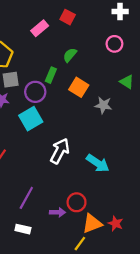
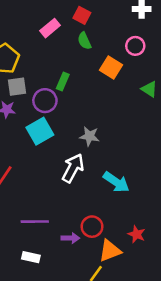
green semicircle: (70, 55) -> (84, 41), moved, turned -64
orange square: (79, 87) -> (111, 68), moved
gray star: (103, 105) -> (89, 136), moved
purple line: (26, 198) -> (35, 222), turned 60
red star: (116, 223) -> (137, 234), moved

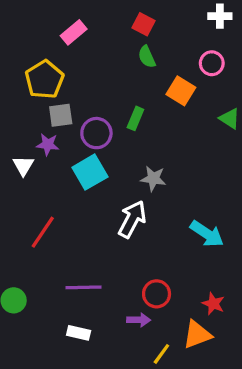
pink rectangle: (50, 28) -> (74, 32), moved
green rectangle: (63, 82) -> (135, 118), moved
cyan arrow: (116, 182) -> (207, 234), moved
purple arrow: (70, 238) -> (139, 320), moved
orange triangle: (110, 251) -> (197, 334), moved

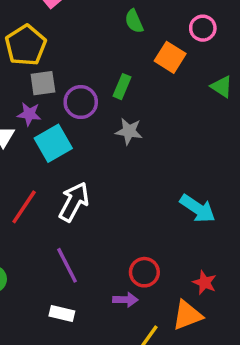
cyan square: (90, 172) -> (53, 143), moved
gray star: (153, 179) -> (129, 131), moved
white arrow: (132, 219) -> (74, 202), moved
purple line: (83, 287) -> (67, 265), turned 64

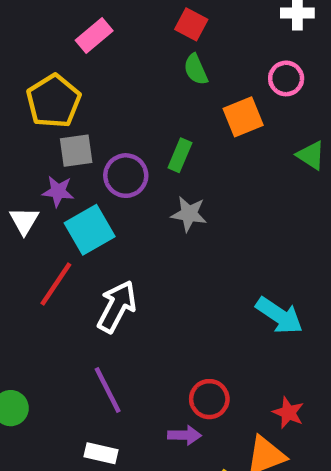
orange square: (170, 57) -> (243, 117), turned 36
red line: (24, 207) -> (56, 284), moved

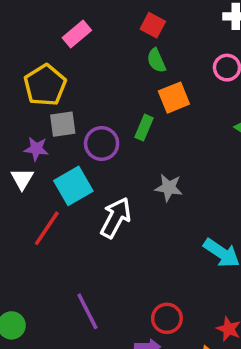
orange square: (243, 117) -> (174, 98), moved
purple star: (58, 191) -> (36, 149), moved
gray star: (189, 214) -> (169, 188), moved
white arrow: (117, 307) -> (116, 218), moved

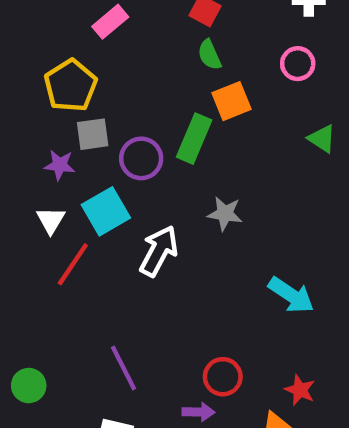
green rectangle: (144, 128) -> (194, 139), size x1.5
white triangle: (22, 179) -> (51, 220), moved

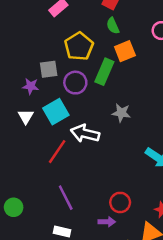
yellow pentagon: (71, 86) -> (79, 46), moved
white arrow: (159, 251) -> (85, 133), turned -104
red line: (73, 264) -> (57, 152), moved

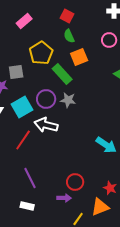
green rectangle: (104, 72) -> (62, 74), turned -65
purple circle: (75, 83) -> (46, 99), moved
gray star: (121, 113) -> (68, 100), moved

